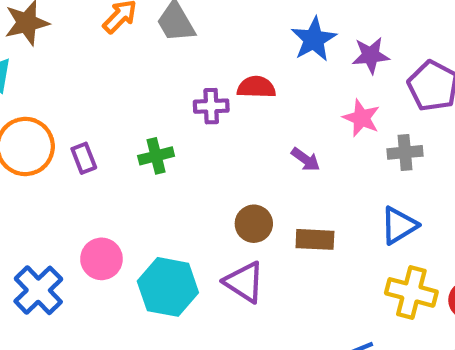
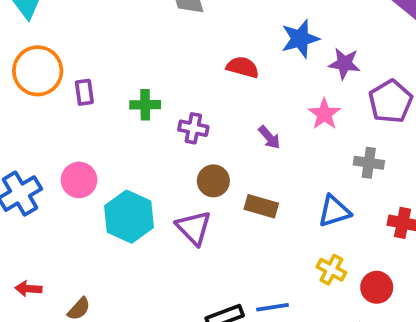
purple cross: (211, 106) -> (193, 128), moved
gray cross: (405, 152) -> (369, 163), moved
yellow cross: (411, 292) -> (331, 270), size x0.7

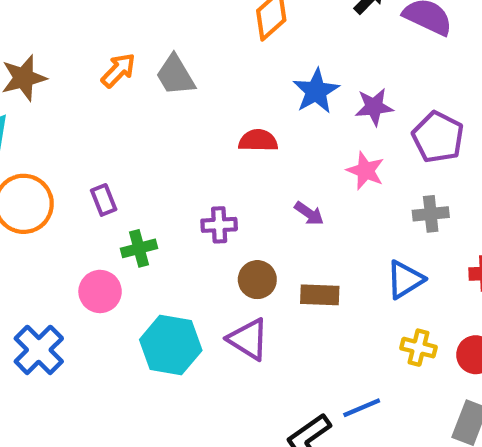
purple rectangle: (84, 92) -> (104, 200), moved
green cross: (145, 105) -> (139, 248), moved
pink circle: (79, 180) -> (100, 291), moved

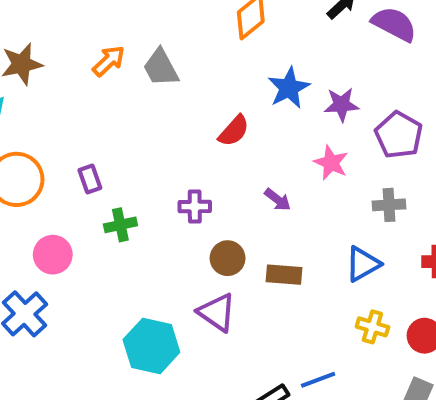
red semicircle: (258, 141) -> (234, 131), turned 128
pink circle: (100, 291) -> (53, 255), moved
cyan hexagon: (171, 345) -> (151, 346), moved

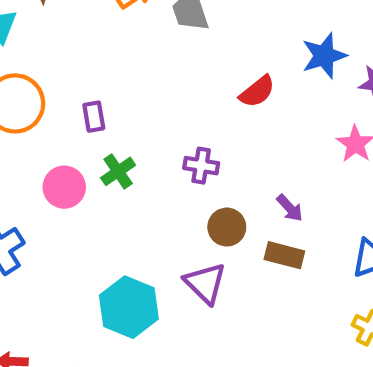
purple arrow: (278, 200) -> (290, 208), moved
green cross: (120, 225) -> (118, 171), turned -32
pink circle: (53, 255) -> (64, 187), moved

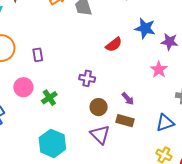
blue star: (324, 56) -> (145, 28), turned 30
green cross: (118, 171) -> (49, 98), moved
purple triangle: (205, 283) -> (100, 134), moved

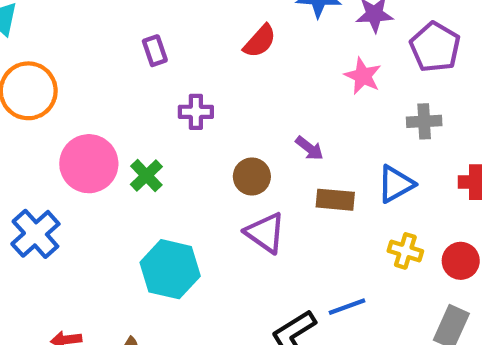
purple rectangle: (38, 55) -> (155, 51), moved
purple cross: (87, 78) -> (196, 112), moved
pink circle: (23, 87) -> (89, 164), size x1.4
brown rectangle: (125, 121) -> (335, 200), moved

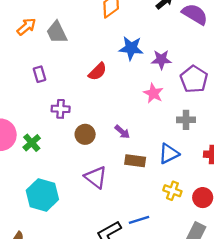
brown circle: (252, 177) -> (85, 134), moved

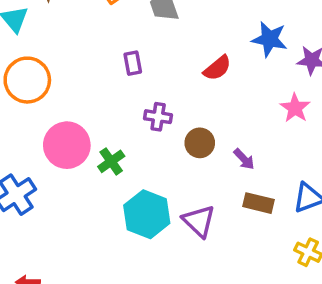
brown circle: (85, 134) -> (200, 143), moved
cyan hexagon: (42, 195) -> (147, 214), moved

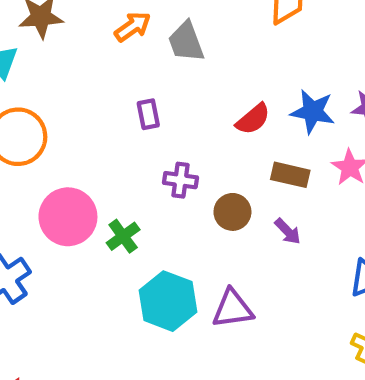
blue star: (269, 39) -> (313, 112), moved
brown rectangle: (258, 203) -> (290, 175), moved
purple triangle: (199, 221) -> (233, 309), turned -51

